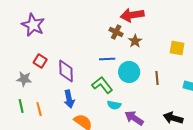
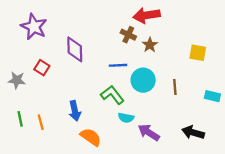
purple diamond: (66, 71) -> (75, 49), moved
gray star: (24, 79) -> (17, 80), moved

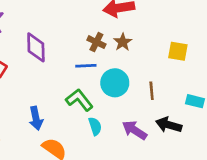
brown cross: (128, 35) -> (96, 42), moved
cyan semicircle: (126, 118) -> (95, 126), turned -119
purple arrow: (149, 132) -> (135, 130), moved
black arrow: (193, 132) -> (169, 125), moved

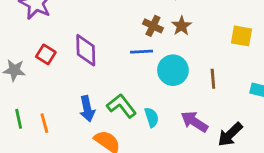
purple diamond: (36, 47) -> (86, 50), moved
green L-shape: (79, 100) -> (121, 106), moved
black arrow: (169, 125) -> (230, 134), moved, turned -60

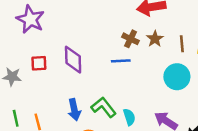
red square: (46, 54) -> (39, 63), turned -35
cyan circle: (173, 70) -> (177, 77), moved
brown line: (213, 79) -> (182, 44), moved

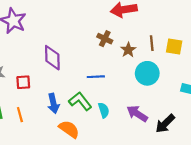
brown star: (155, 39) -> (128, 50), moved
blue line: (121, 61) -> (96, 77), moved
red square: (39, 63) -> (23, 82), moved

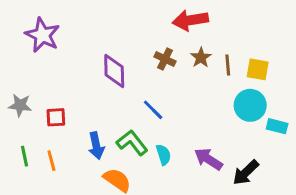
brown star: (128, 50) -> (201, 57), moved
purple diamond: (52, 58) -> (114, 71), moved
cyan circle: (147, 73) -> (250, 105), moved
blue line: (96, 77) -> (153, 110), turned 48

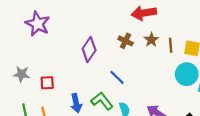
purple diamond: (114, 71) -> (89, 49), turned 35

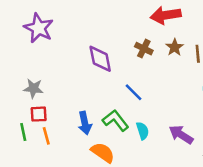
purple diamond: (89, 49) -> (100, 59), turned -45
gray star: (21, 74) -> (33, 88), moved
red square: (47, 83) -> (39, 114), moved

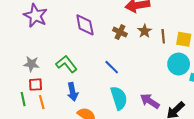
purple diamond: (100, 59) -> (85, 25), moved
green L-shape: (116, 120) -> (66, 64), moved
cyan semicircle: (143, 131) -> (119, 98), size x1.6

